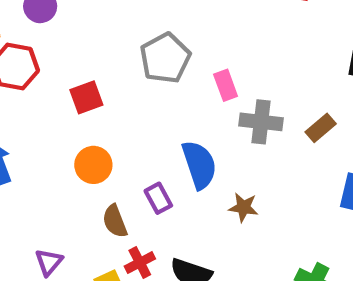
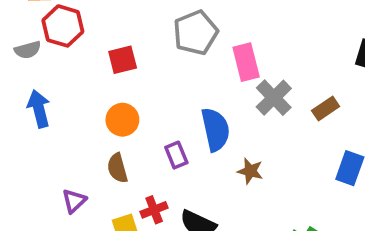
pink rectangle: (226, 85) -> (246, 62), size x1.4
gray cross: (261, 122) -> (274, 98), turned 33
brown semicircle: (115, 221) -> (117, 168), moved

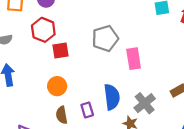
red hexagon: (63, 26) -> (43, 30), moved
gray cross: (274, 98) -> (145, 103), moved
brown semicircle: (117, 168) -> (62, 115), moved

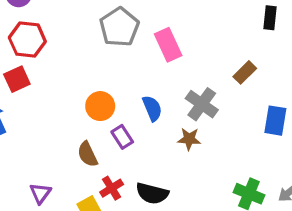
red square: (60, 51) -> (17, 79), moved
orange circle: (57, 86) -> (100, 106), moved
blue semicircle: (112, 97) -> (152, 108), size x0.7

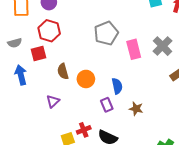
gray cross: (202, 104) -> (162, 46), moved
purple rectangle: (122, 137) -> (107, 105), moved
brown semicircle: (88, 154) -> (63, 71), moved
purple triangle: (40, 193) -> (53, 101), moved

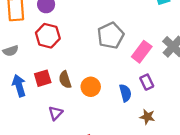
pink rectangle: (134, 49) -> (142, 52), turned 54
red square: (38, 54) -> (43, 78), moved
purple rectangle: (107, 105) -> (147, 82), moved

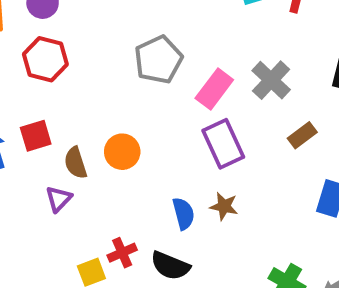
brown semicircle: (65, 80) -> (76, 163), moved
purple rectangle: (147, 82) -> (223, 144), size x1.6
blue semicircle: (125, 93) -> (183, 214), moved

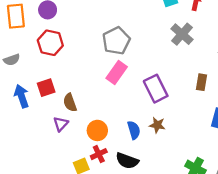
gray cross: (271, 80) -> (182, 34), moved
pink rectangle: (214, 89) -> (117, 73), moved
brown rectangle: (302, 135) -> (201, 82), turned -42
orange circle: (122, 152) -> (97, 130), moved

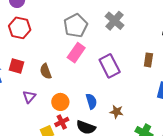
gray cross: (182, 34) -> (115, 21), moved
red square: (46, 88) -> (17, 66), turned 35
brown semicircle: (70, 103) -> (46, 71), moved
brown star: (157, 125) -> (117, 112), moved

